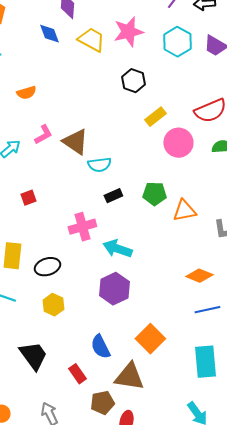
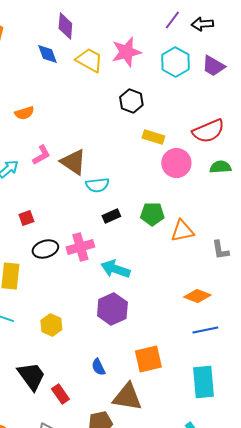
yellow rectangle: (155, 117) -> (153, 137), turned 55
black ellipse: (47, 267) -> (45, 249), moved
orange square: (150, 339) -> (148, 359), turned 32
blue semicircle: (100, 347) -> (98, 367), size x0.7
red rectangle: (77, 374) -> (60, 394), moved

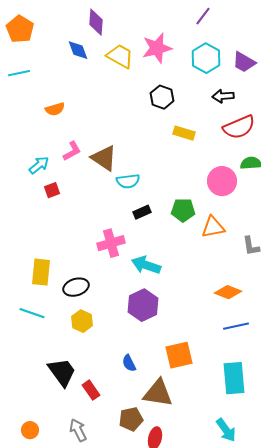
black arrow: (202, 24) -> (223, 96), moved
pink circle: (176, 163) -> (222, 181), moved
red square: (26, 218) -> (52, 190), moved
black ellipse: (45, 249) -> (76, 287), moved

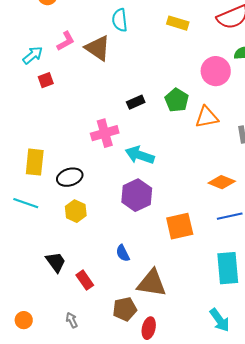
cyan semicircle: (128, 181) -> (120, 20), moved, turned 90
green pentagon: (183, 210) -> (177, 100), turned 30
orange square: (179, 355) -> (180, 226), moved
black trapezoid: (62, 372) -> (56, 262), size x0.7
gray arrow: (78, 430) -> (72, 320), size x0.7

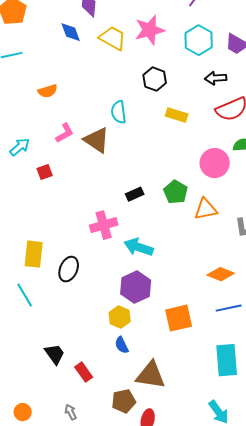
cyan arrow: (33, 55) -> (20, 147), moved
black ellipse: (70, 177) -> (69, 269), turned -50
cyan line: (26, 203) -> (25, 295), turned 40
yellow hexagon: (76, 211) -> (120, 317), moved

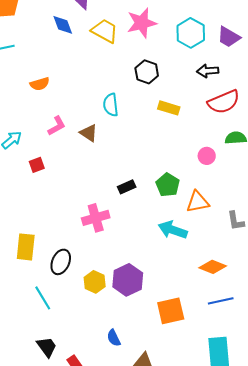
brown triangle: (97, 140) -> (89, 133), size x0.7
pink circle: (215, 163) -> (207, 156), size x0.6
cyan arrow: (139, 247) -> (173, 230), moved
cyan line: (25, 295) -> (43, 298), moved
yellow hexagon: (120, 317) -> (95, 282), moved

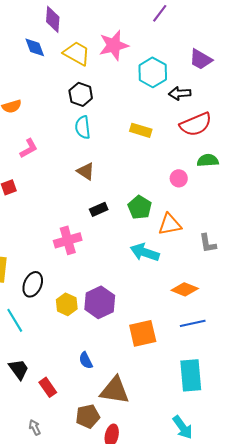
cyan hexagon: (191, 33) -> (153, 72), moved
black hexagon: (147, 72) -> (81, 94), moved
brown triangle: (89, 133) -> (86, 171), moved

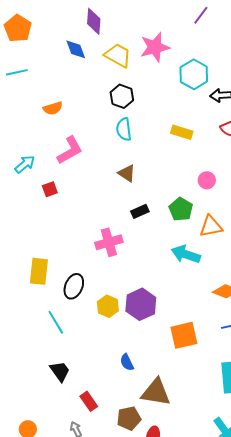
pink L-shape: (29, 148) -> (70, 150), size x1.4
pink circle: (179, 178) -> (207, 180), moved
red rectangle: (48, 387) -> (89, 401), moved

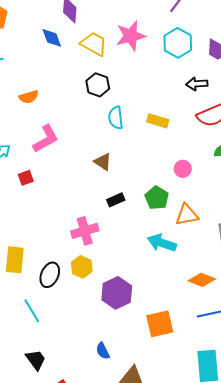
cyan hexagon: (194, 74) -> (178, 43), moved
cyan semicircle: (124, 129) -> (116, 118), moved
yellow hexagon: (108, 306) -> (82, 267), moved

